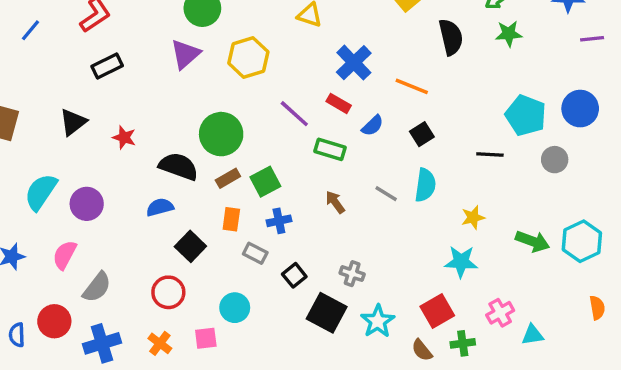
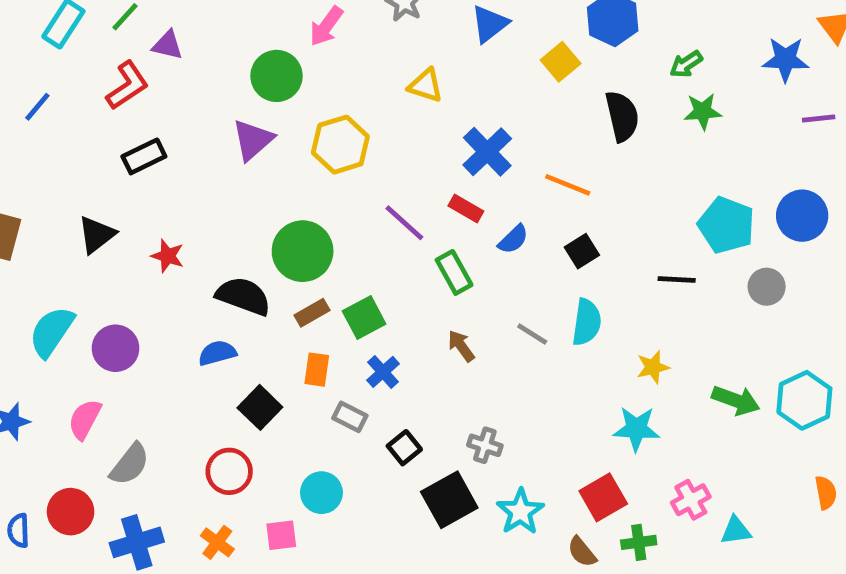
green rectangle: (330, 149) -> (454, 272), turned 44
blue cross: (279, 221) -> (383, 372), turned -30
black square: (327, 313) -> (449, 500), turned 33

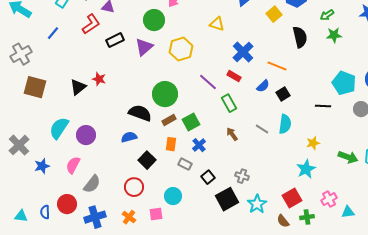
black rectangle: (144, 156) -> (115, 40), moved
blue semicircle: (513, 239) -> (263, 86), moved
red star: (168, 256) -> (99, 79), moved
cyan star: (636, 429) -> (306, 169), turned -30

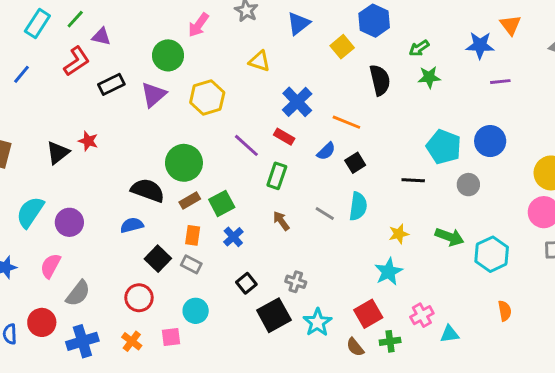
green rectangle: (229, 103) -> (277, 176), turned 48
green arrow: (348, 157) -> (450, 237), moved
gray rectangle: (185, 164) -> (191, 264), moved

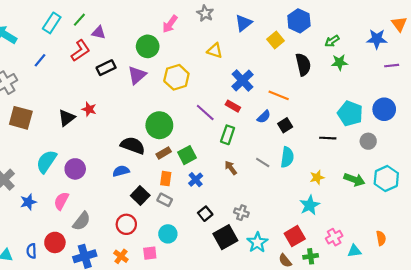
cyan hexagon: (492, 254) -> (386, 179), moved
orange semicircle: (505, 311) -> (381, 238), moved

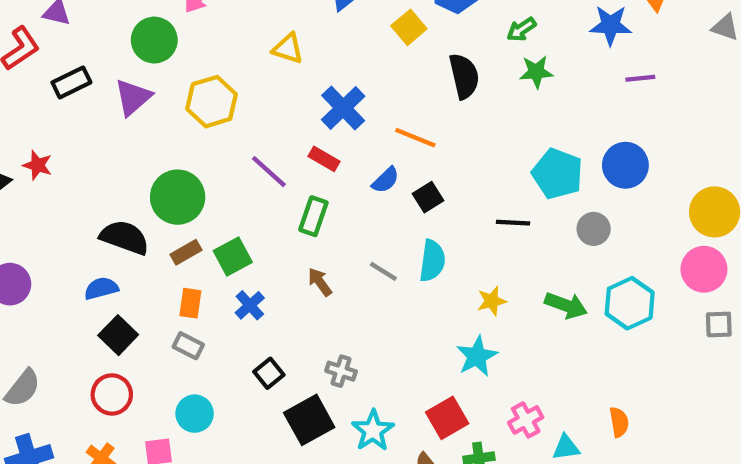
black square: (140, 196) -> (118, 335), moved

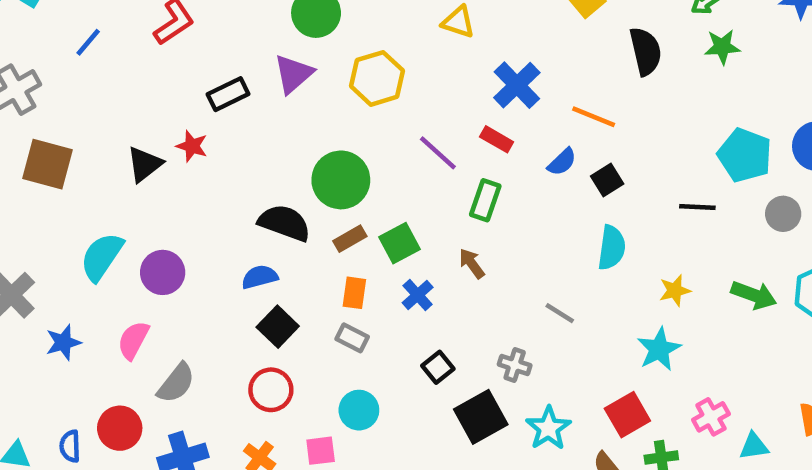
black rectangle: (71, 82) -> (228, 94), moved
gray line: (383, 271) -> (560, 313), moved
brown arrow: (320, 282) -> (472, 263), moved

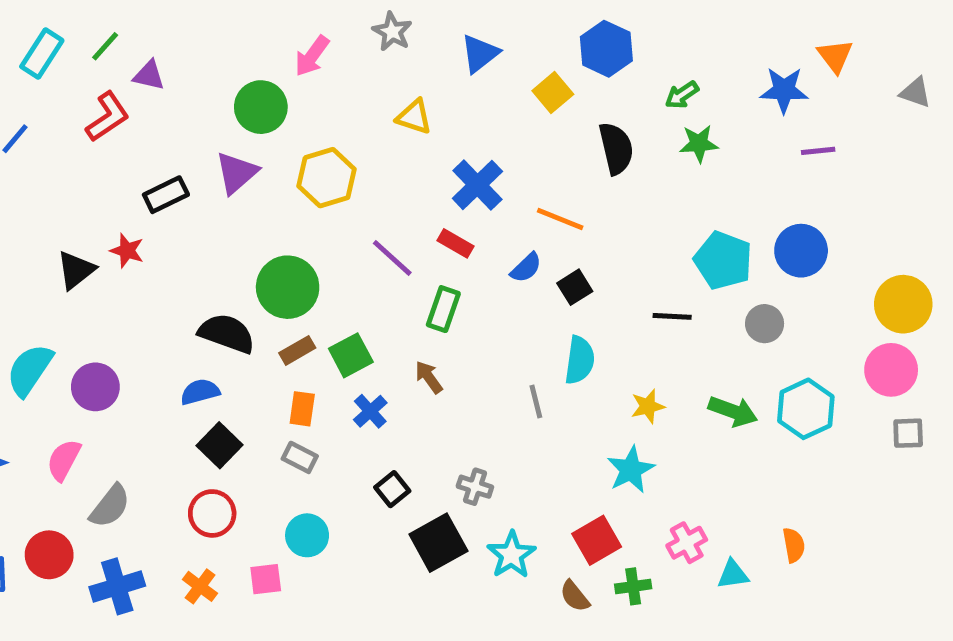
gray line: (560, 313) -> (536, 402), moved, turned 44

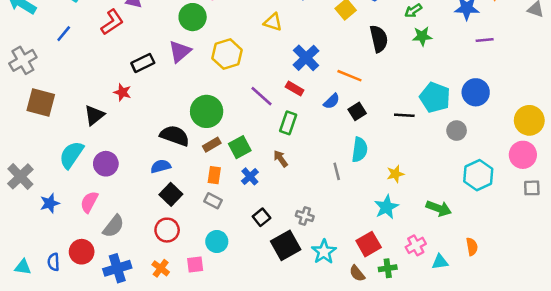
black triangle: (76, 270) -> (94, 115), moved
black line: (672, 316) -> (404, 115), moved
green arrow: (733, 411) -> (439, 208), moved

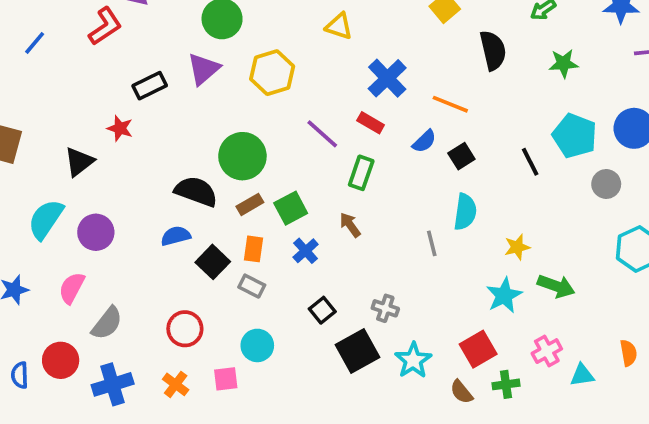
green star: (422, 36) -> (564, 63), moved
black line: (404, 115) -> (530, 162), turned 60
black square: (171, 194) -> (213, 262), moved
green arrow: (439, 208) -> (556, 286), moved

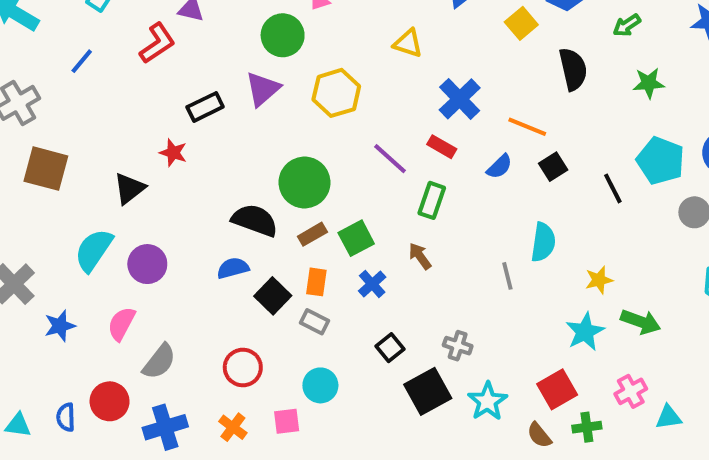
black square: (461, 156) -> (553, 167), moved

